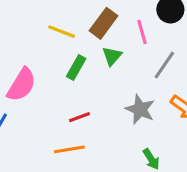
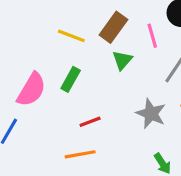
green rectangle: (76, 68) -> (71, 79), moved

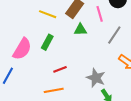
green triangle: (122, 60) -> (80, 30), turned 48
gray star: (151, 114) -> (96, 78), moved

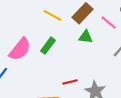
pink line: (100, 14) -> (109, 23), turned -42
red line: (60, 69) -> (70, 82), moved

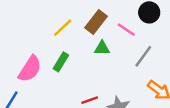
yellow line: (52, 15) -> (63, 28), turned -66

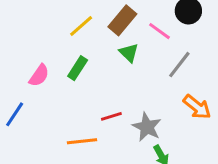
green triangle: (102, 48) -> (129, 53), turned 42
pink semicircle: (30, 69) -> (39, 75), size x0.7

